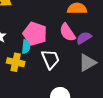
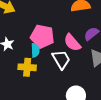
pink semicircle: (67, 32) -> (72, 43), moved

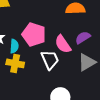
cyan semicircle: (35, 50) -> (14, 46), moved

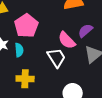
pink pentagon: (34, 34) -> (26, 26), moved, turned 30
yellow cross: (15, 63) -> (25, 79), moved

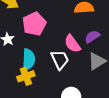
cyan semicircle: (19, 50) -> (29, 59), moved, size x1.5
yellow cross: (25, 79) -> (26, 76), turned -30

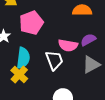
pink semicircle: (72, 44) -> (68, 45), turned -48
yellow cross: (26, 76) -> (19, 75), turned -30

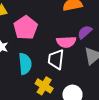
white trapezoid: (54, 60) -> (56, 59), turned -140
yellow cross: (19, 75) -> (44, 86), moved

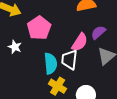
pink semicircle: (66, 42) -> (80, 42), turned -54
cyan semicircle: (25, 64) -> (51, 63), moved

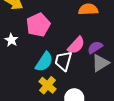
purple semicircle: (98, 32) -> (95, 47), moved
cyan semicircle: (51, 63) -> (44, 62), turned 30

